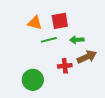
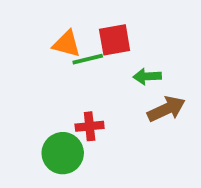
green line: (49, 40) -> (88, 59), moved
red cross: (65, 66) -> (90, 126), moved

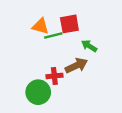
green arrow: (147, 76) -> (89, 46), turned 35
brown arrow: (166, 109) -> (76, 66), moved

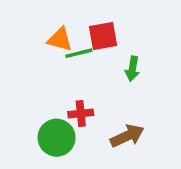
green arrow: (89, 46) -> (132, 69), turned -112
brown arrow: (76, 66) -> (127, 136), moved

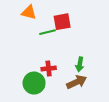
orange triangle: (60, 39) -> (29, 12), moved
green arrow: (132, 69) -> (80, 64), moved

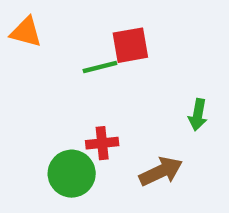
orange triangle: (29, 12) -> (26, 32), moved
green arrow: (80, 64) -> (198, 115), moved

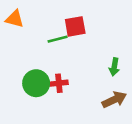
brown arrow: (161, 171) -> (114, 100), moved
green circle: (72, 174) -> (36, 83), moved

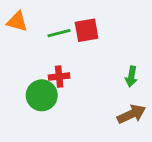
green line: (58, 39) -> (59, 33), moved
red cross: (59, 83) -> (59, 77), moved

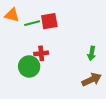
red square: (87, 30) -> (49, 21), moved
green line: (59, 33) -> (32, 23), moved

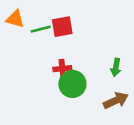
red cross: (41, 53) -> (62, 69), moved
green circle: (29, 66) -> (72, 84), moved

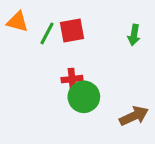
green line: (41, 29) -> (47, 33), turned -48
green arrow: (116, 67) -> (134, 35), moved

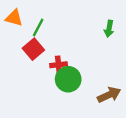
red square: (72, 30) -> (33, 49), moved, turned -30

